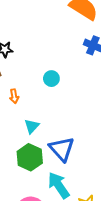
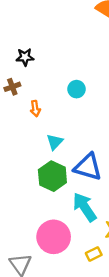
blue triangle: (62, 149) -> (88, 167), turned -32

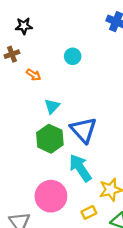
orange arrow: (35, 109) -> (34, 75), turned -48
blue triangle: (88, 167) -> (84, 130), turned 32

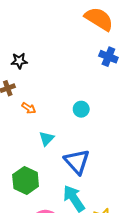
cyan circle: (73, 56) -> (81, 109), moved
green hexagon: (50, 139) -> (26, 181), moved

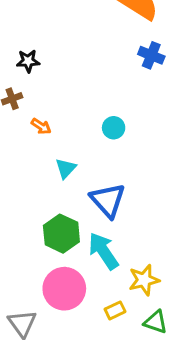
green hexagon: (26, 181) -> (61, 234), moved

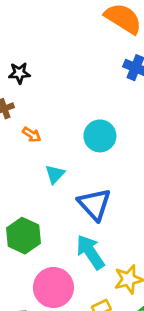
cyan circle: (114, 128) -> (100, 136), size x1.5
green hexagon: (61, 234) -> (23, 236), moved

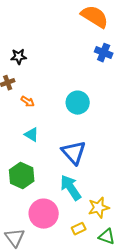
cyan triangle: (55, 174) -> (32, 135), moved, turned -42

